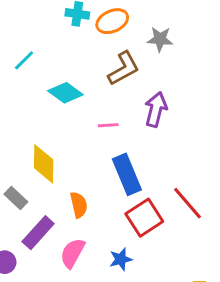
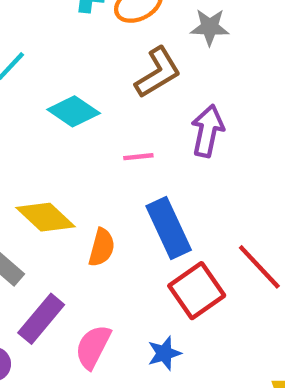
yellow diamond: (44, 164) -> (46, 217), turned -45
orange semicircle: (79, 205) -> (102, 247), moved, turned 30

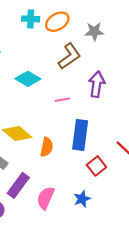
blue rectangle: (169, 228) -> (80, 135), turned 36
red square: (197, 291) -> (96, 166), size x0.7

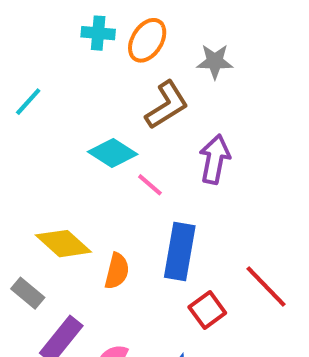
orange ellipse: (57, 22) -> (147, 40), turned -30
cyan diamond: (28, 79) -> (113, 153), moved
pink line: (62, 100) -> (150, 185), turned 48

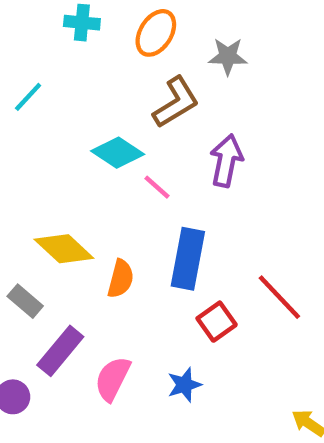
cyan cross: (98, 33) -> (82, 23), moved

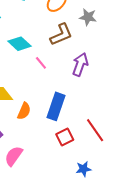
cyan diamond: (118, 153) -> (19, 44), moved
pink line: (157, 187) -> (41, 63), moved
blue star: (184, 385) -> (83, 169), moved

